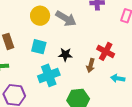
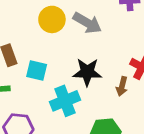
cyan square: (39, 47) -> (37, 71), moved
black star: (65, 55) -> (87, 72), size x1.5

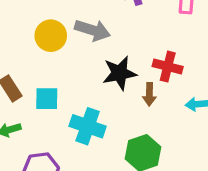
black star: (87, 72) -> (120, 73), moved
cyan cross: (65, 101) -> (88, 126), turned -36

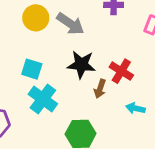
cyan square: (47, 99) -> (32, 69), moved

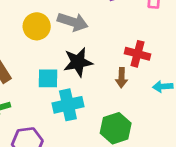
black star: (81, 65) -> (78, 62), moved
cyan cross: (43, 99) -> (68, 105), turned -32

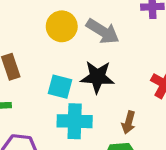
brown arrow: (122, 78) -> (129, 122), moved

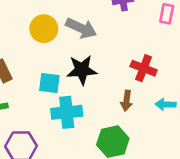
brown arrow: (129, 122) -> (126, 101), moved

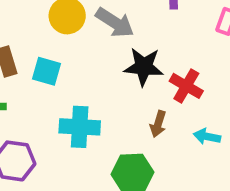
black star: (82, 70) -> (144, 67), moved
cyan square: (49, 83) -> (46, 71), moved

